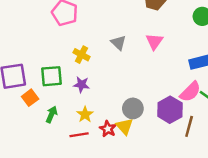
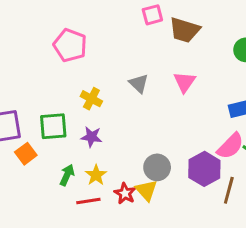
green arrow: (52, 114) -> (67, 175), moved

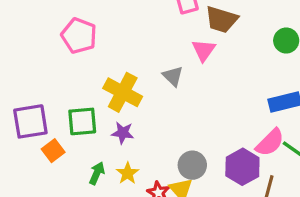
pink pentagon: (70, 45) -> (79, 36), moved
pink triangle: (185, 82) -> (204, 50), moved
yellow cross: (91, 99) -> (123, 92), size x1.6

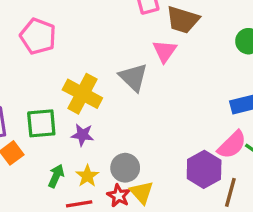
gray triangle: (173, 76) -> (133, 77), size x1.4
gray circle: (192, 165) -> (125, 168), moved

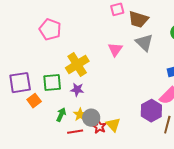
pink triangle: (165, 51) -> (115, 49), moved
gray triangle: (133, 77) -> (144, 42), moved
yellow cross: (82, 94) -> (77, 64), turned 30
gray circle: (125, 168) -> (91, 118), moved

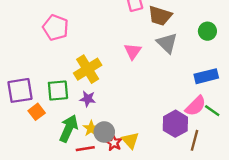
green arrow: (61, 115) -> (69, 128), size x1.6

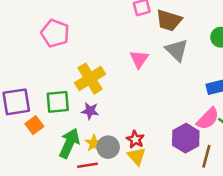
red star: (114, 143) -> (135, 139), moved

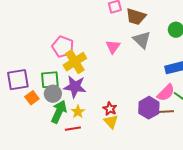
pink pentagon: (55, 33) -> (63, 47), moved
purple star: (90, 111) -> (75, 87), size x1.6
gray circle: (108, 147) -> (53, 94), moved
brown line: (206, 156) -> (165, 112), moved, turned 72

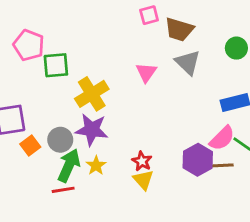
pink pentagon: (63, 47) -> (29, 45), moved
green square: (50, 80) -> (56, 65), moved
red line: (73, 129) -> (63, 190), moved

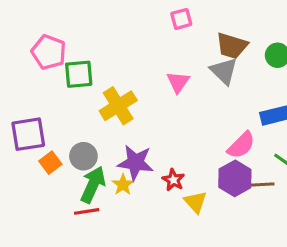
brown trapezoid: (179, 29) -> (232, 46), moved
purple star: (92, 130) -> (136, 163), moved
pink semicircle: (222, 138) -> (241, 145), moved
yellow triangle: (143, 180) -> (195, 202), moved

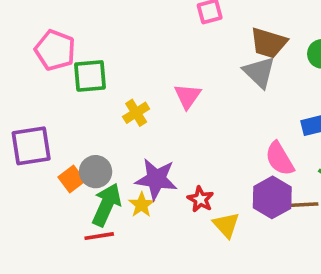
pink triangle: (178, 82) -> (188, 96), moved
yellow cross: (118, 106) -> (136, 113), size x0.6
pink semicircle: (241, 145) -> (280, 159), turned 104
orange square: (50, 163) -> (72, 179), moved

